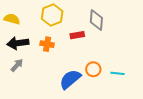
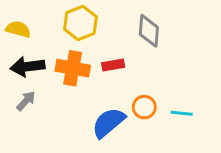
red rectangle: (77, 35) -> (113, 65), moved
orange cross: (47, 44) -> (73, 68), size x1.5

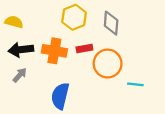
yellow hexagon: (80, 23) -> (74, 17), moved
orange circle: (144, 107) -> (108, 64), moved, size x1.6
blue semicircle: (108, 123) -> (60, 96), moved, turned -36

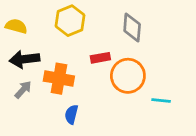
yellow hexagon: (74, 17) -> (70, 21), moved
orange cross: (54, 51) -> (59, 79), moved
blue semicircle: (60, 96) -> (71, 114), size x0.6

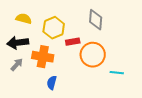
yellow hexagon: (70, 21) -> (54, 28), moved
yellow semicircle: (16, 26) -> (24, 19), moved

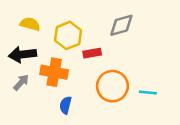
gray diamond: (96, 20) -> (121, 25), turned 70
orange circle: (93, 55) -> (112, 86), moved

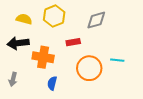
yellow hexagon: (68, 35) -> (54, 16), moved
gray arrow: (21, 82) -> (13, 79), moved, turned 152
cyan line: (148, 92) -> (117, 60), moved

